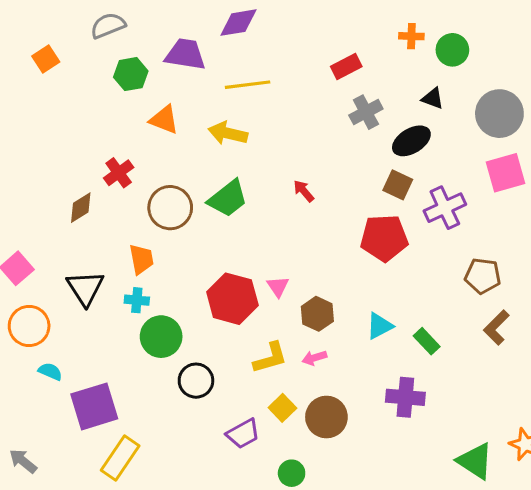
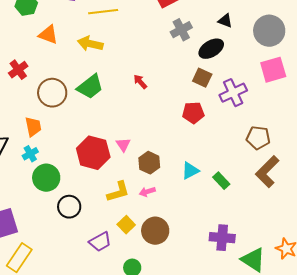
red pentagon: (384, 238) -> (193, 113), size x0.7
cyan cross: (137, 300) -> (30, 154), turned -35
brown L-shape: (496, 327) -> (267, 172), size x1.4
purple cross: (405, 397) -> (222, 238), moved

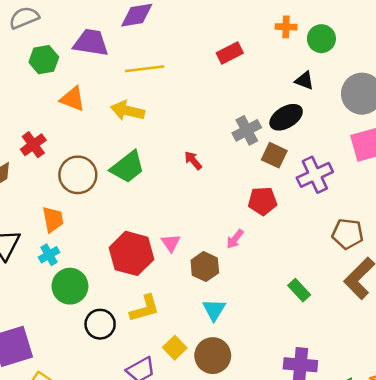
gray cross: (181, 30) -> (247, 130), moved
cyan triangle: (190, 171) -> (214, 310), moved, turned -30
yellow L-shape: (118, 192) -> (145, 308), moved
pink arrow: (147, 192) -> (235, 239), moved, turned -35

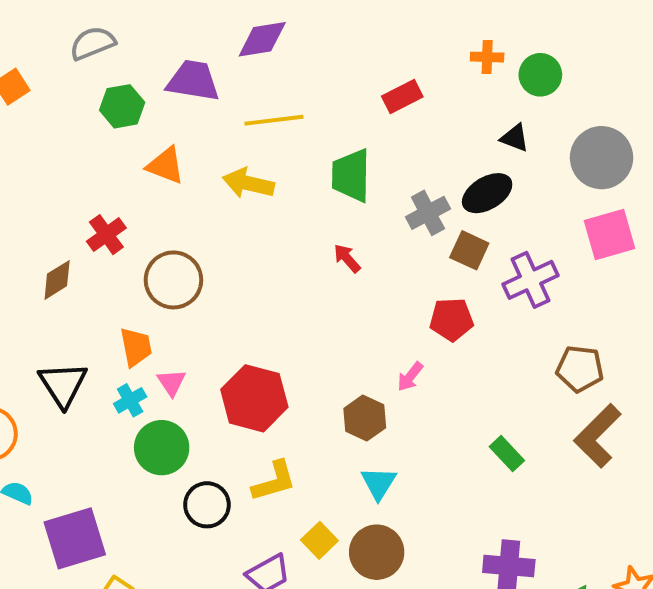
green trapezoid: (128, 167) -> (351, 175), moved, turned 129
pink triangle: (171, 243) -> (171, 383), moved

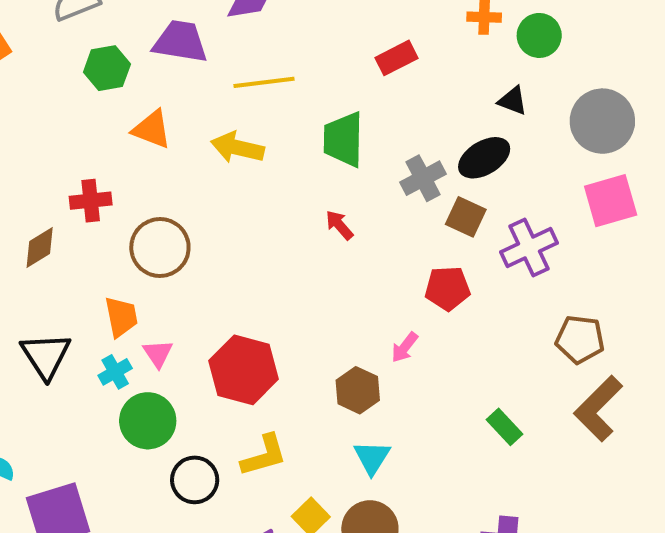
red cross: (106, 235) -> (91, 201), turned 30

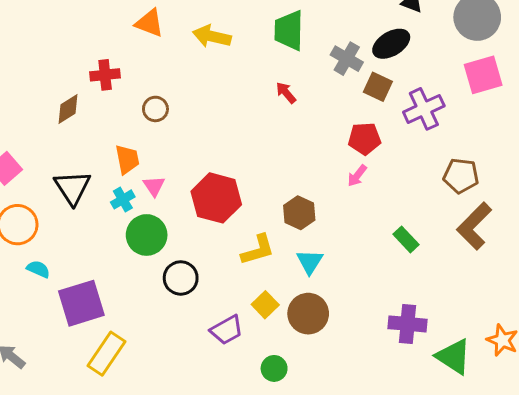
gray cross: (423, 178) -> (347, 59), turned -32
brown circle: (160, 247) -> (155, 109), size x0.6
pink arrow: (405, 347) -> (357, 176), moved
yellow L-shape: (264, 455) -> (258, 250), moved

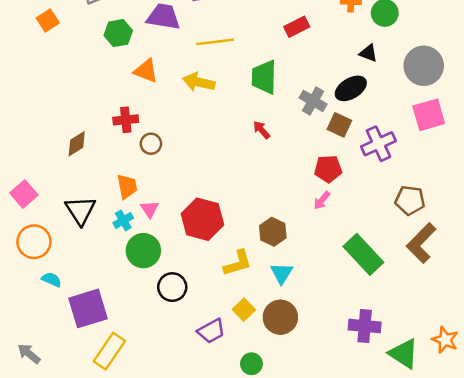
red cross: (105, 75) -> (126, 120), moved
green rectangle: (406, 239) -> (363, 254), size x1.8

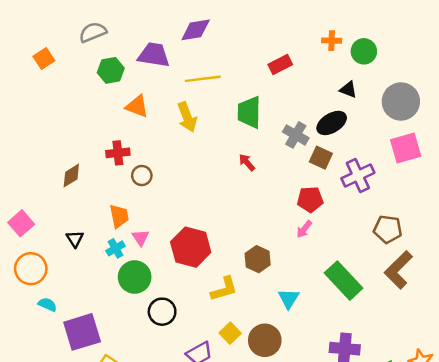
yellow arrow: (199, 82) -> (187, 117), turned -124
black triangle: (80, 210) -> (75, 239), size x0.6
cyan triangle: (282, 273) -> (289, 299), moved

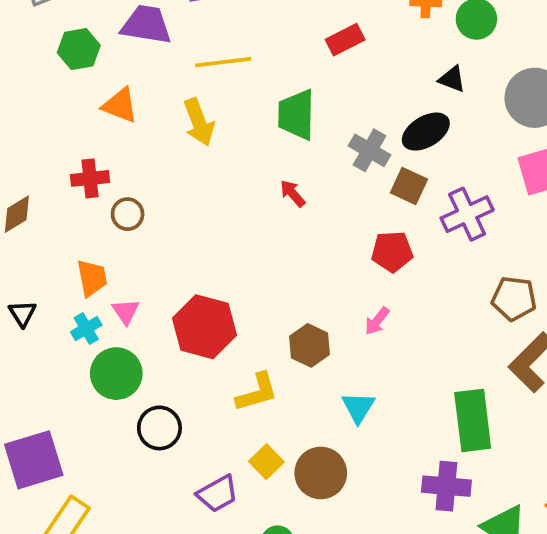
pink arrow: (304, 229) -> (377, 321), moved
green rectangle: (344, 281) -> (473, 420), moved, turned 36

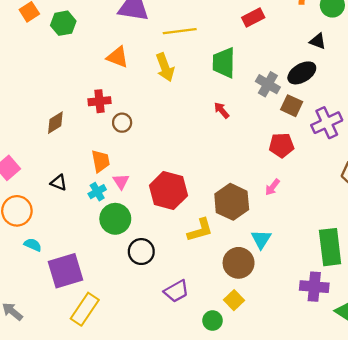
green hexagon: (79, 49) -> (63, 23), moved
black triangle: (22, 314) -> (59, 183), turned -36
brown hexagon: (309, 345) -> (232, 202), size x1.4
yellow square: (266, 462) -> (234, 300), moved
brown circle: (321, 473) -> (239, 263), moved

